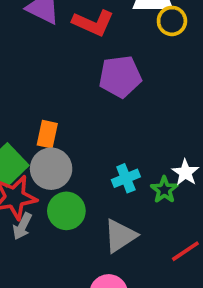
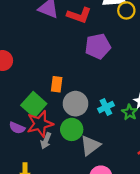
gray circle: (51, 169) -> (76, 104), moved
gray triangle: (120, 236) -> (90, 145), moved

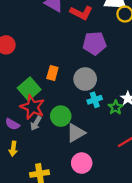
gray circle: (76, 104) -> (85, 79), moved
red star: (40, 124) -> (32, 107), turned 30
purple semicircle: (17, 128) -> (12, 124), moved

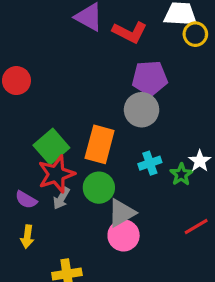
orange rectangle: (52, 73) -> (100, 144), moved, size x1.6
gray circle: (85, 79) -> (142, 110), moved
red star: (32, 107) -> (56, 174), turned 30
pink circle: (82, 163) -> (124, 235), moved

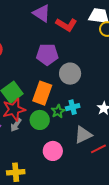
purple pentagon: (150, 78) -> (47, 54), moved
green star: (181, 174) -> (58, 111), moved
gray triangle: (122, 213) -> (83, 135), moved

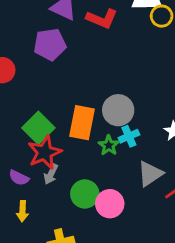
purple pentagon: (47, 54) -> (50, 44), moved
gray circle: (70, 74) -> (118, 110), moved
green circle: (40, 120) -> (85, 194), moved

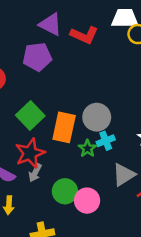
green square: (38, 128) -> (30, 115), moved

